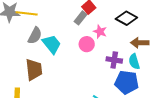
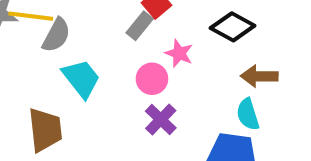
gray semicircle: (35, 36) -> (56, 35), moved
purple cross: (114, 60) -> (161, 119), moved, turned 35

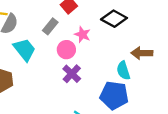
gray rectangle: (140, 26) -> (50, 26), moved
brown arrow: (259, 76) -> (142, 53), moved

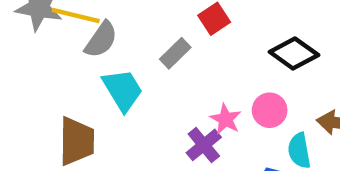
pink star: (82, 35) -> (226, 119), moved
pink circle: (66, 50) -> (270, 110), moved

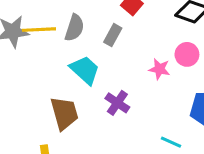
gray semicircle: (101, 40) -> (74, 28), moved
purple cross: (204, 145) -> (117, 103), moved

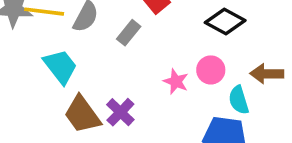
cyan trapezoid: (85, 70) -> (60, 67), moved
brown trapezoid: (64, 113) -> (82, 114), moved, turned 150

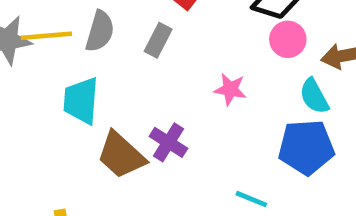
cyan trapezoid: (60, 67) -> (81, 101), turned -126
pink circle: (211, 70) -> (288, 39), moved

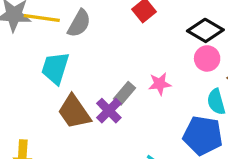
gray rectangle: (158, 40) -> (125, 93), moved
pink star: (230, 89) -> (160, 84), turned -30

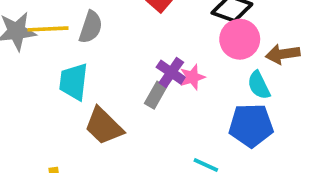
pink circle: (207, 58) -> (240, 39), size x1.4
purple cross: (109, 111) -> (171, 72), moved

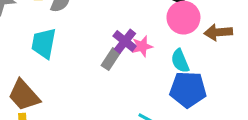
cyan semicircle: (259, 85) -> (180, 61), moved
brown trapezoid: (104, 126) -> (24, 95), moved

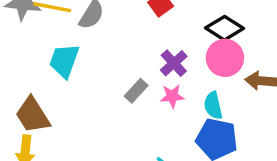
purple cross: (125, 41) -> (174, 63), moved
pink star: (142, 46) -> (172, 96), moved

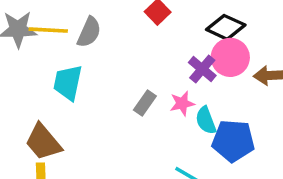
purple cross: (174, 63) -> (202, 69), moved
cyan semicircle: (213, 106) -> (206, 120), moved

